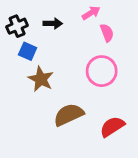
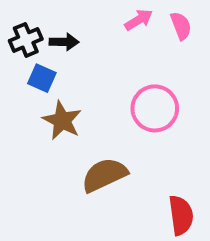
black arrow: (53, 23) -> (64, 42), moved
pink semicircle: (107, 33) -> (181, 26), moved
red semicircle: (112, 127) -> (181, 215), moved, turned 115

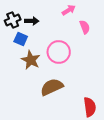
pink semicircle: (181, 26) -> (85, 27), moved
pink circle: (155, 108) -> (59, 52), moved

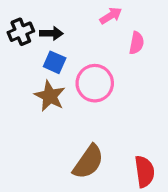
pink semicircle: (85, 27) -> (137, 43), turned 32
blue square: (21, 39) -> (55, 62), moved
brown semicircle: (52, 87) -> (88, 162), moved, turned 150

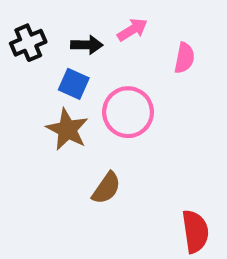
pink arrow: (111, 16) -> (132, 30), moved
black arrow: (51, 33) -> (87, 45), moved
brown semicircle: (88, 162) -> (106, 188), moved, size x0.7

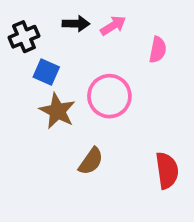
black arrow: (87, 45) -> (76, 24), moved
blue square: (74, 84) -> (46, 72), moved
red semicircle: (195, 231) -> (167, 170), moved

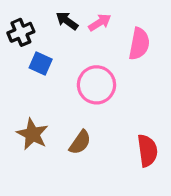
black arrow: (76, 24) -> (67, 21), turned -145
pink semicircle: (158, 50) -> (139, 44), size x1.4
brown star: (57, 111) -> (32, 134), moved

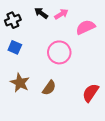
pink semicircle: (139, 44) -> (85, 27), turned -126
blue square: (41, 64) -> (15, 47), moved
red semicircle: (147, 151) -> (91, 93), turned -138

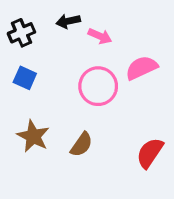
black arrow: (41, 13) -> (68, 21), turned -48
pink arrow: (61, 14) -> (100, 36), moved, turned 56
pink semicircle: (85, 27) -> (142, 68), moved

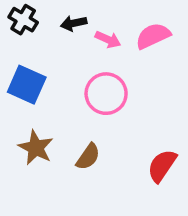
black cross: (21, 33) -> (23, 20), moved, turned -36
pink semicircle: (142, 68) -> (153, 36), moved
blue square: (25, 78) -> (27, 85), size x1.5

